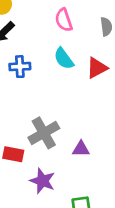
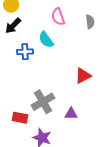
cyan semicircle: (64, 59) -> (46, 40), moved
red triangle: (97, 68) -> (83, 76), moved

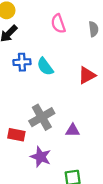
cyan semicircle: (46, 40) -> (45, 67), moved
red triangle: (83, 76) -> (87, 75), moved

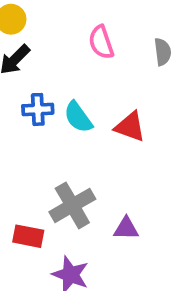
red triangle: (87, 75) -> (130, 127), moved, turned 48

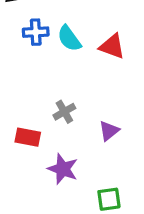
gray cross: (72, 205) -> (64, 112), size x0.6
purple triangle: (126, 229) -> (109, 131), turned -40

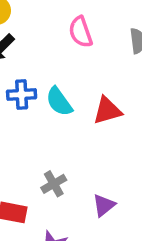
red triangle: (112, 46) -> (107, 111), turned -36

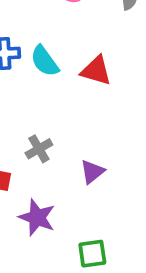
red triangle: (107, 111) -> (96, 71), turned 32

